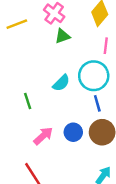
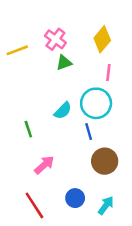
blue line: (97, 103) -> (89, 132), moved
blue circle: (73, 132) -> (75, 198), moved

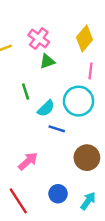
green line: (28, 129) -> (26, 91), moved
blue line: (89, 132) -> (57, 129), moved, turned -56

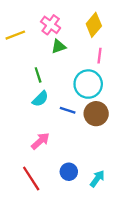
cyan semicircle: (46, 108) -> (40, 99), moved
brown circle: (87, 158) -> (96, 114), moved

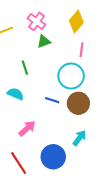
cyan semicircle: (40, 99) -> (15, 94), moved, turned -112
blue circle: (69, 172) -> (53, 157), size x1.5
cyan arrow: (97, 179) -> (79, 138), moved

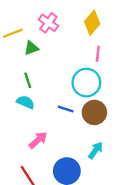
green triangle: (44, 41) -> (31, 48), moved
green line: (25, 68) -> (28, 80), moved

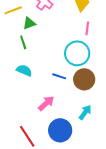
green line: (28, 80) -> (23, 42), moved
pink arrow: (38, 140) -> (46, 103), moved

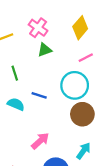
green triangle: (29, 23) -> (45, 50), moved
pink line: (87, 28) -> (86, 58), turned 56
blue line: (59, 76) -> (39, 95), moved

